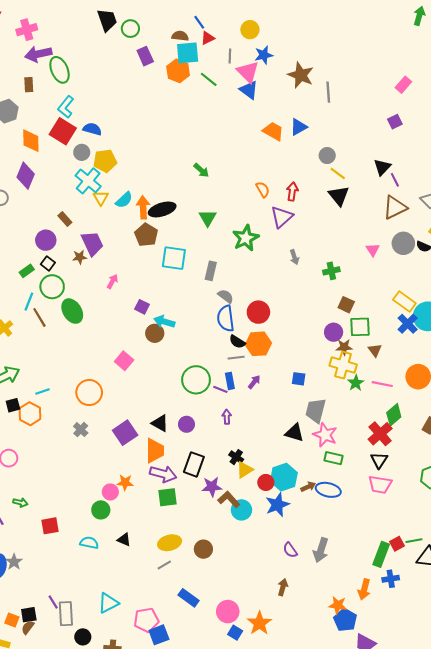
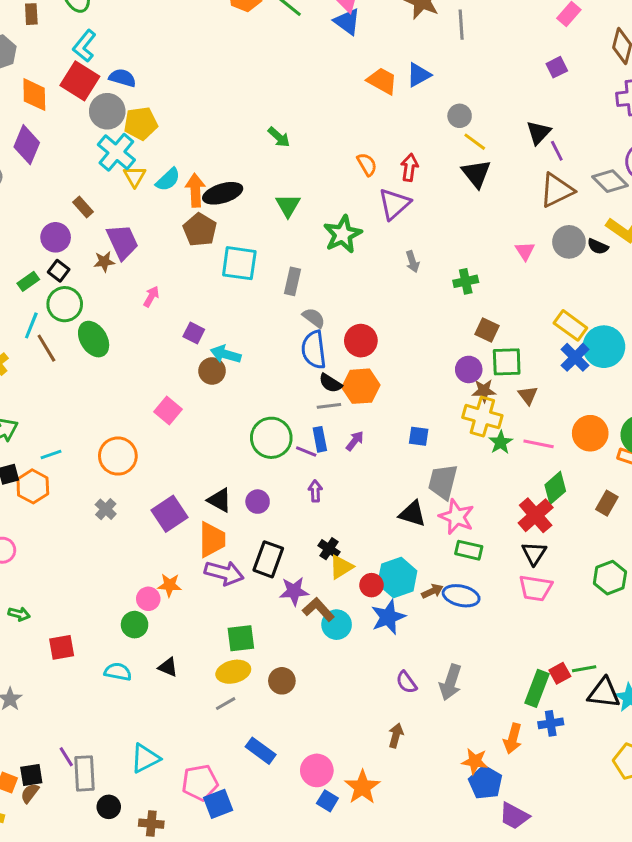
gray circle: (82, 152) -> (107, 111), size x1.5
green square: (167, 497) -> (241, 638), moved

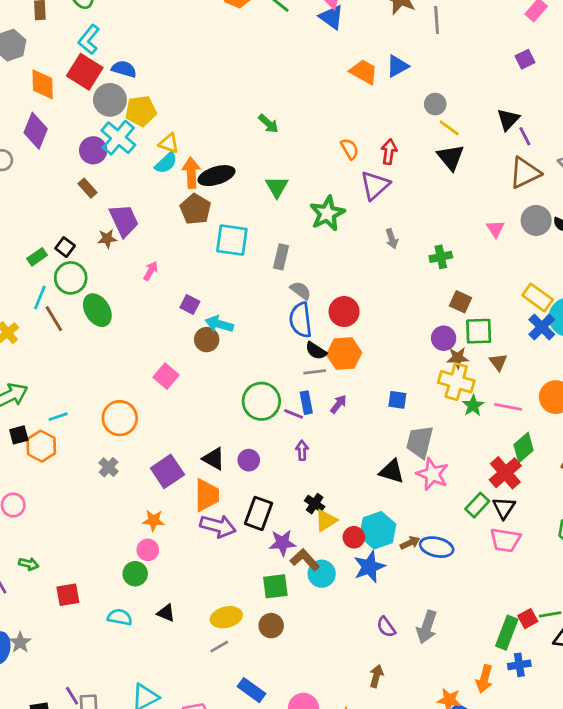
yellow triangle: (135, 177) -> (169, 143), moved, turned -40
purple circle: (56, 237) -> (93, 150), moved
green rectangle: (469, 550) -> (477, 505), moved, turned -60
orange star: (169, 585) -> (153, 520), moved
green square: (241, 638) -> (275, 586), moved

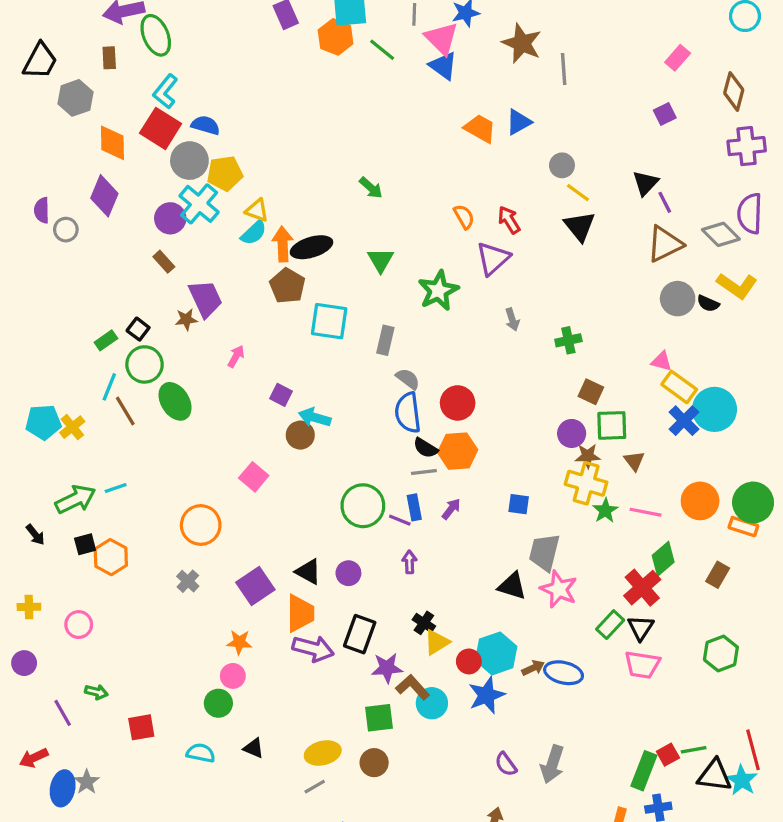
red arrow: (389, 152) -> (509, 220), turned -40
pink triangle: (495, 229) -> (662, 361), moved, turned -42
cyan line: (58, 417) -> (116, 488), moved

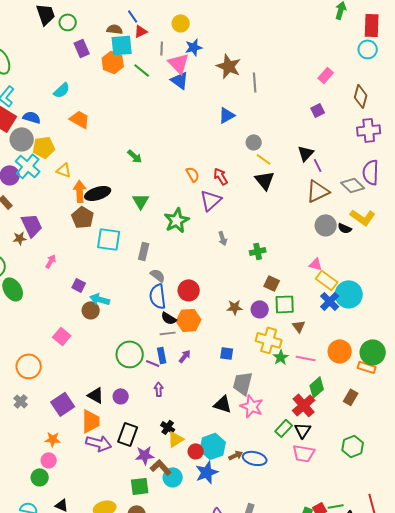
orange trapezoid: (480, 128) -> (80, 119), moved
cyan semicircle: (254, 233) -> (62, 90), moved
brown star: (588, 456) -> (235, 307), moved

